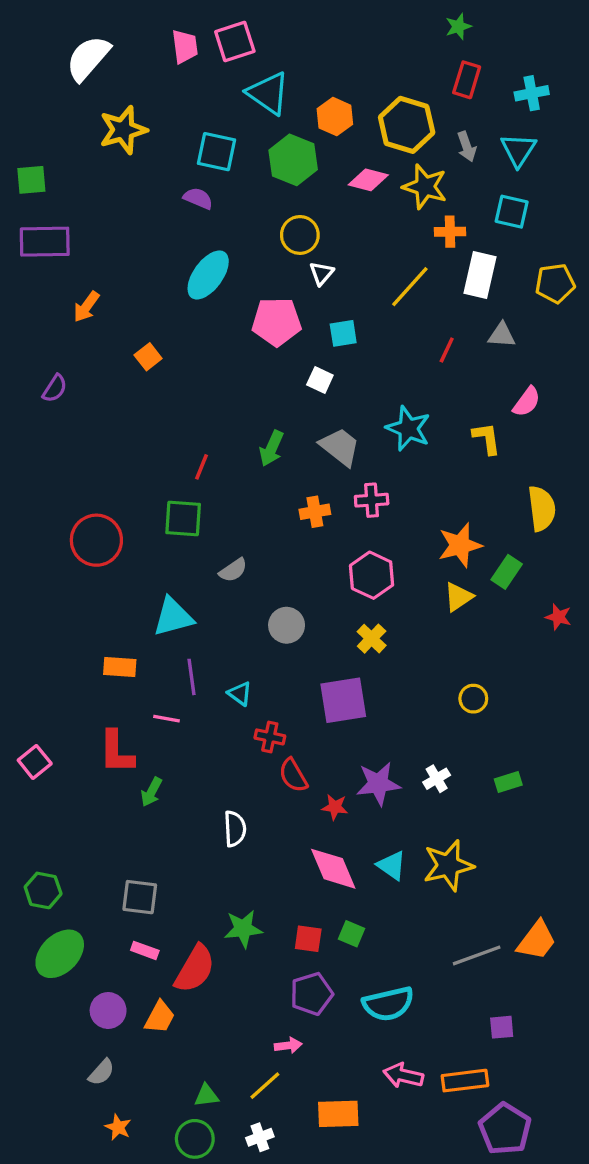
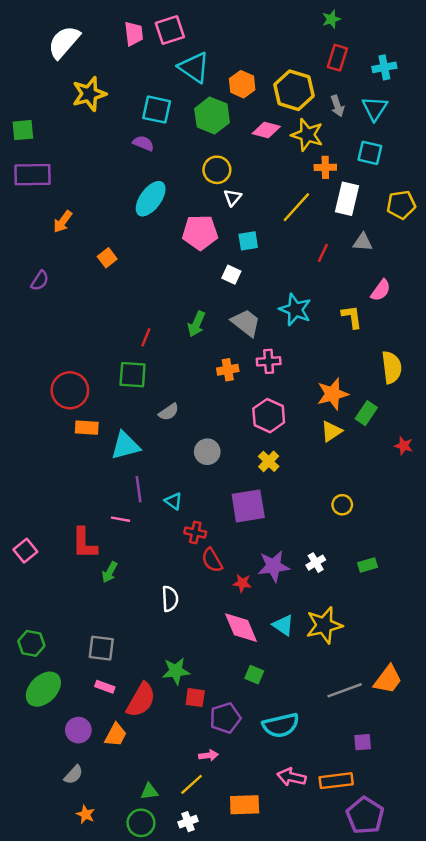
orange rectangle: (120, 667) -> (87, 428), moved
red square: (308, 939) -> (195, 698), moved

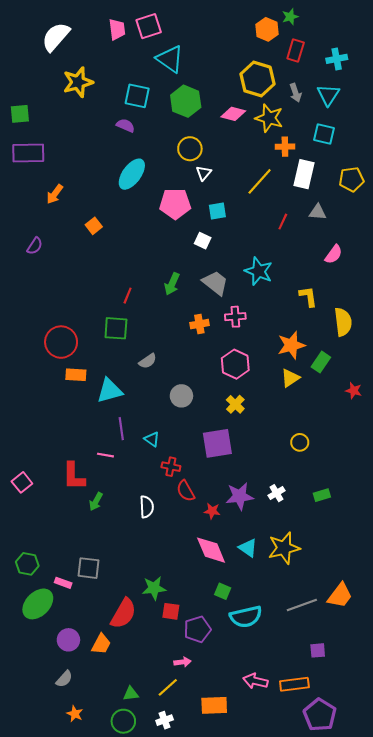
orange hexagon: (242, 84) -> (267, 29), moved
yellow L-shape: (352, 317) -> (308, 297), moved
white semicircle: (170, 599) -> (147, 507), moved
pink rectangle: (105, 687) -> (63, 583), moved
cyan semicircle: (281, 725) -> (246, 617), moved

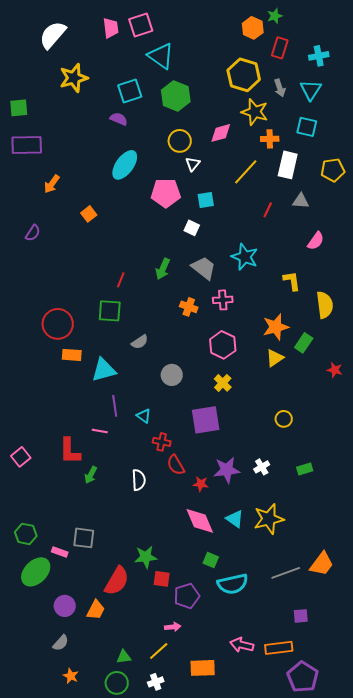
cyan square: (137, 96) -> (130, 91), turned -30
pink diamond: (233, 114) -> (221, 133), moved, turned -30
orange cross: (199, 324) -> (189, 307), turned 30

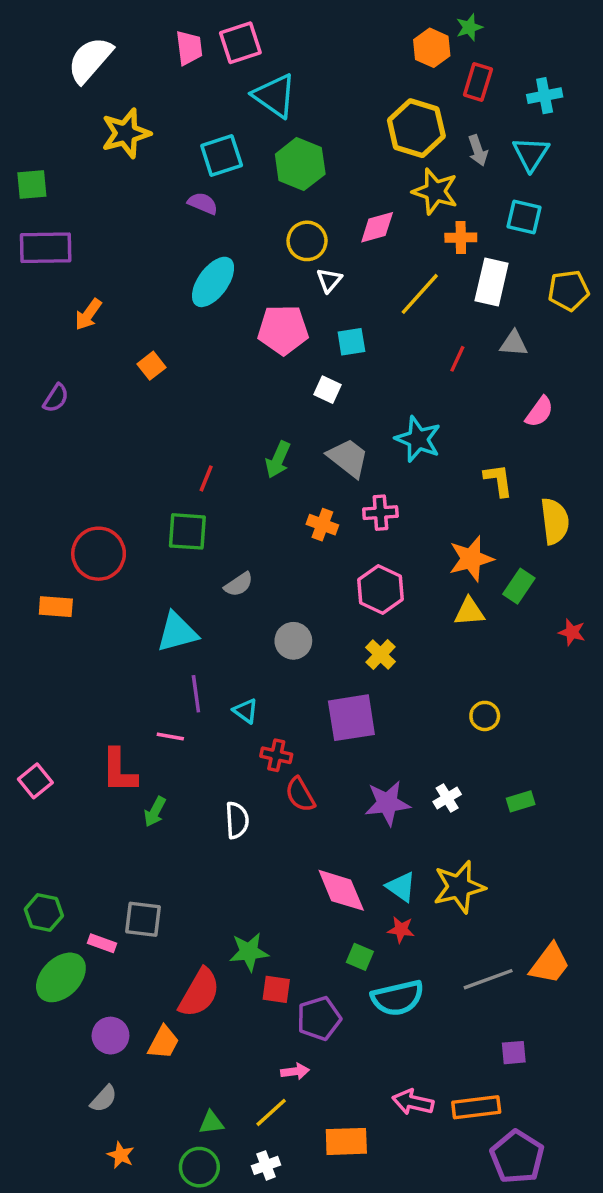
orange rectangle: (72, 355) -> (56, 607), moved
yellow triangle: (275, 358) -> (469, 612), turned 30
red star: (201, 484) -> (401, 930), moved

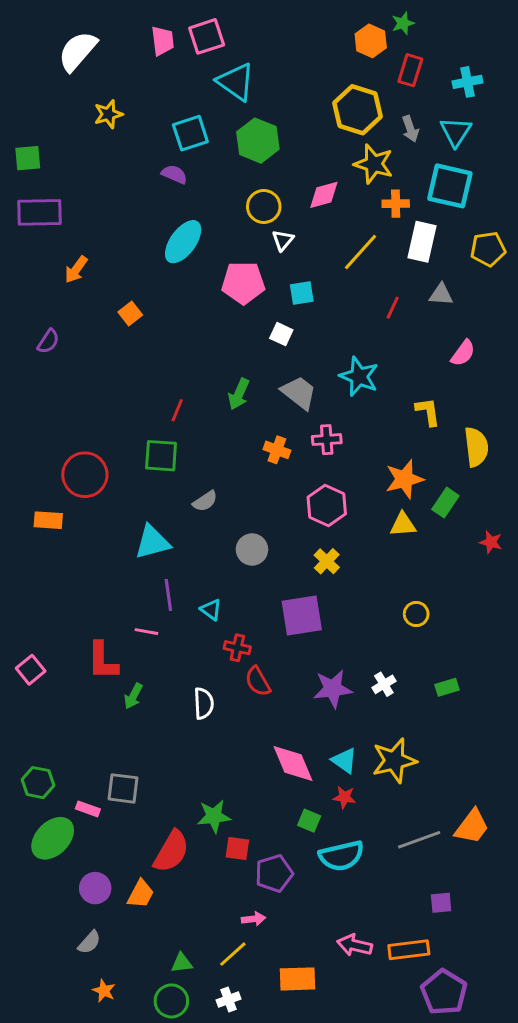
yellow star: (126, 133) -> (108, 114), size x0.7
cyan square: (524, 217) -> (450, 186), size x1.5

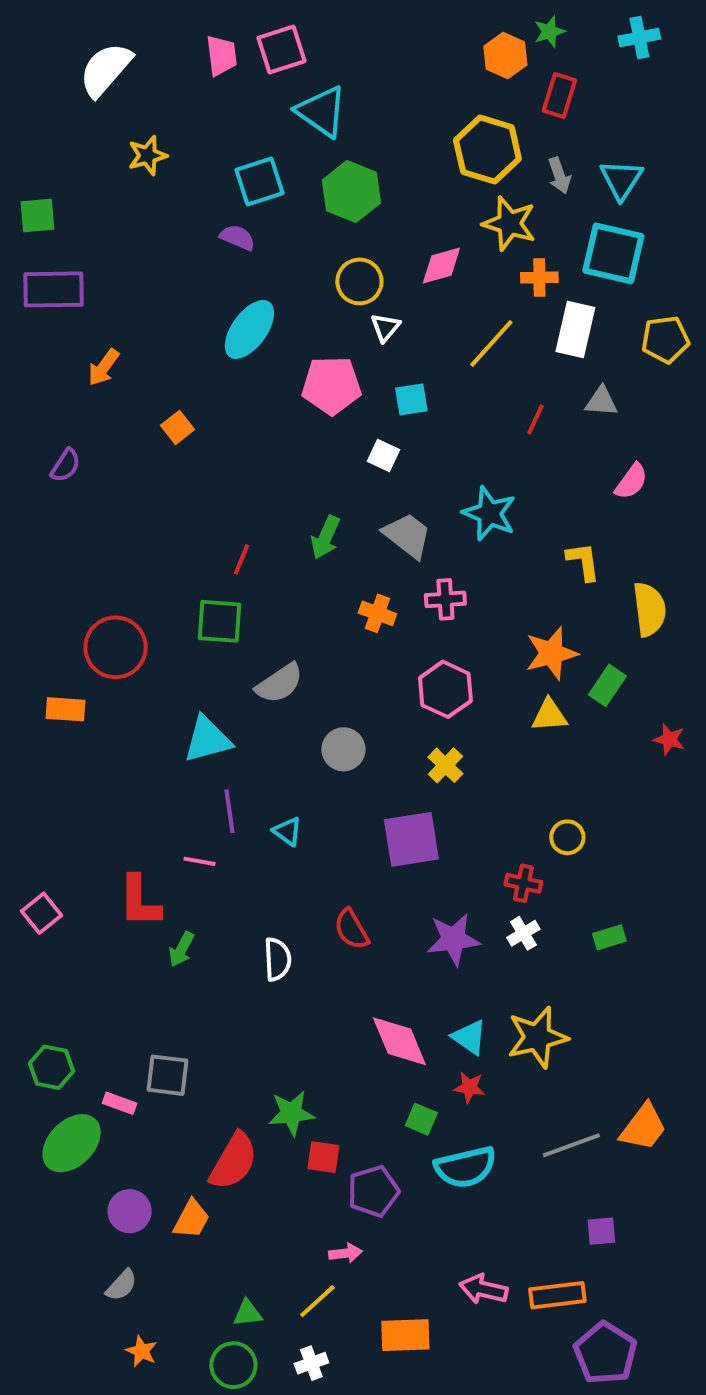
cyan cross: (467, 82) -> (639, 38), moved
gray semicircle: (205, 501) -> (279, 683), size x1.4
red cross: (237, 648) -> (523, 883), moved

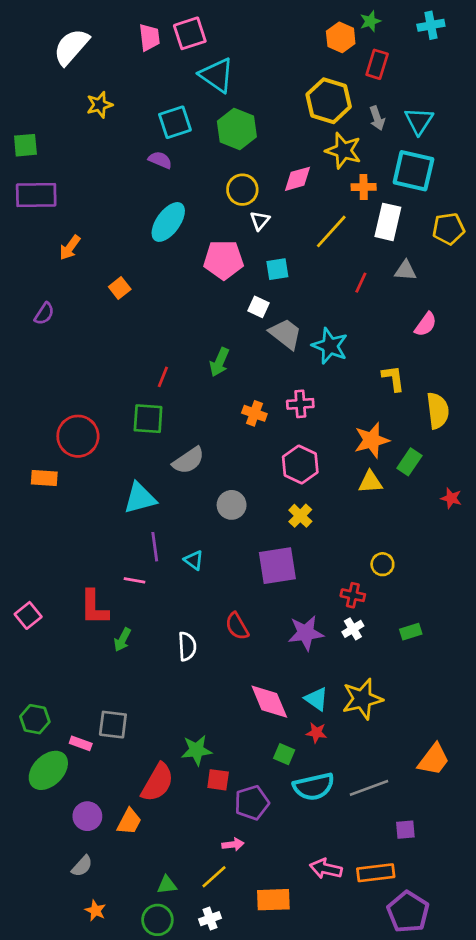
gray trapezoid: (407, 535) -> (285, 334), moved
gray line: (571, 1145) -> (369, 788), moved

